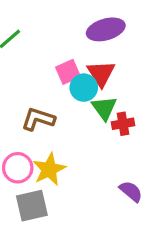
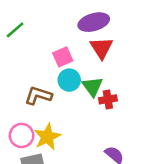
red triangle: (101, 73) -> (101, 48), moved
cyan circle: (84, 88) -> (69, 80), moved

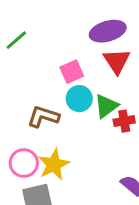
green triangle: (92, 87) -> (106, 106), turned 30

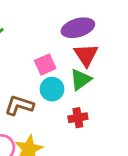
green triangle: (106, 106) -> (81, 80), moved
red cross: (124, 121) -> (78, 118), moved

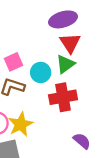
pink square: (45, 65) -> (13, 62), moved
red cross: (78, 118) -> (63, 97), size x1.6

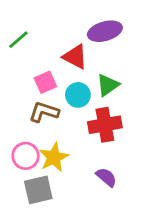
red triangle: (70, 43) -> (75, 57), moved, turned -30
purple semicircle: (82, 141) -> (106, 177), moved

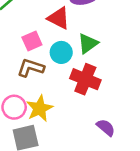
red cross: (105, 125) -> (85, 79), turned 32
purple semicircle: (106, 177) -> (106, 128), moved

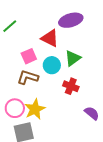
red cross: (85, 79) -> (71, 86), size x0.7
purple semicircle: (106, 128) -> (92, 113), moved

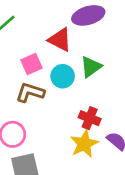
red cross: (71, 86) -> (90, 118), moved
yellow star: (35, 109) -> (84, 144), moved

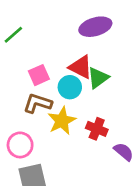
red triangle: (60, 40) -> (81, 67), moved
yellow star: (84, 144) -> (62, 121), moved

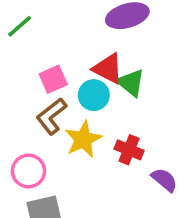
green triangle: (98, 78) -> (131, 83), turned -45
brown L-shape: (38, 103) -> (51, 116), turned -56

